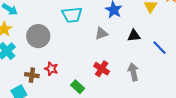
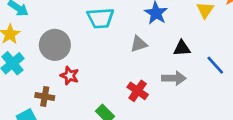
red star: (51, 69) -> (70, 76), moved
gray arrow: (133, 72) -> (174, 78), moved, turned 102

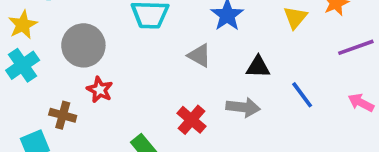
gray triangle: (139, 44) -> (199, 55), turned 42

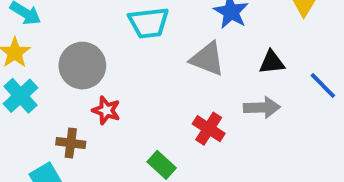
gray triangle: (199, 55) -> (207, 59), size x1.4

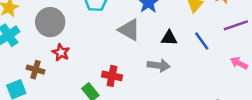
blue line: (323, 85) -> (202, 41), moved
red cross: (209, 129) -> (112, 76), moved, turned -30

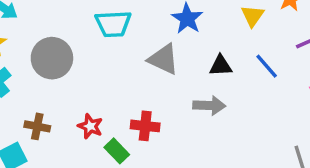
red star: (61, 52) -> (90, 126), moved

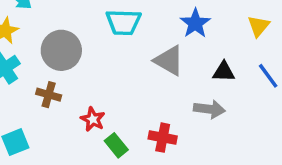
brown cross: (37, 126) -> (49, 95), moved
red cross: (145, 126) -> (163, 138), moved

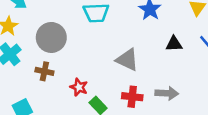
gray triangle: (169, 61) -> (127, 60), moved
gray arrow: (209, 109) -> (167, 93), moved

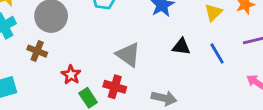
red cross: (132, 97) -> (115, 87), moved

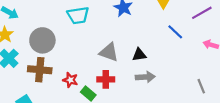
black triangle: (181, 47) -> (139, 55), moved
brown cross: (37, 51) -> (40, 70), size x1.5

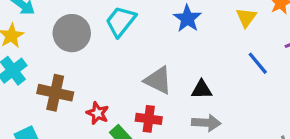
cyan trapezoid: (78, 15) -> (121, 21), turned 130
gray circle: (42, 40) -> (72, 33), moved

